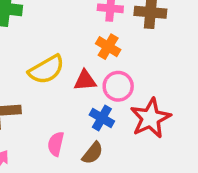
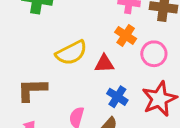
pink circle: (118, 86) -> (154, 54), moved

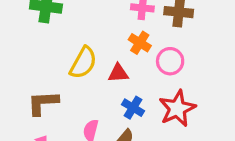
yellow semicircle: (71, 53) -> (83, 63), turned -32

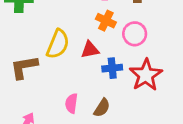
brown L-shape: (43, 103) -> (24, 67), moved
blue cross: (133, 108) -> (112, 68), moved, turned -30

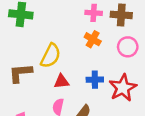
pink circle: (135, 34) -> (128, 47), moved
red triangle: (90, 50) -> (62, 81), moved

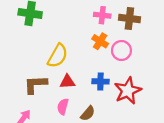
pink circle: (128, 47) -> (121, 51), moved
brown L-shape: (20, 73) -> (35, 84), moved

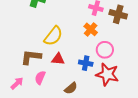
pink circle: (121, 51) -> (105, 50), moved
red star: (128, 91) -> (107, 74), turned 30
pink semicircle: (63, 107) -> (40, 78), moved

